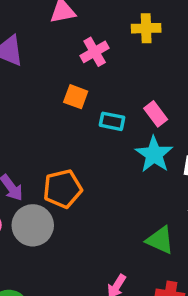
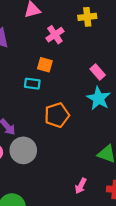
cyan rectangle: (112, 121) -> (32, 84), moved
orange pentagon: (63, 189) -> (57, 115), moved

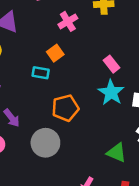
orange square: (45, 65) -> (55, 53), turned 35
gray circle: (23, 150) -> (45, 143), moved

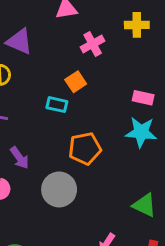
pink rectangle: (112, 64) -> (143, 98), turned -42
cyan star: (111, 92) -> (141, 132), turned -30

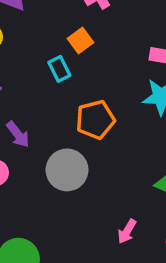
cyan rectangle: (57, 105) -> (59, 69), turned 54

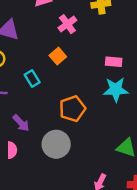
cyan rectangle: (59, 69) -> (32, 79), moved

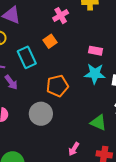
cyan rectangle: (32, 79) -> (27, 57), size x1.5
purple arrow: (21, 123) -> (11, 82), moved

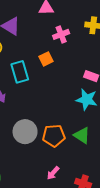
orange pentagon: (57, 86) -> (54, 136), moved
green triangle: (98, 123) -> (82, 135), moved

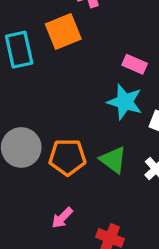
orange square: (46, 59) -> (63, 31), size x1.5

